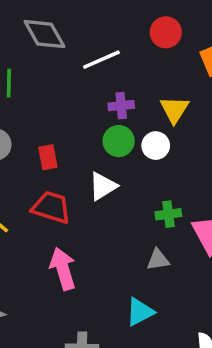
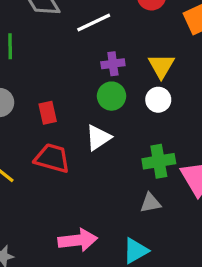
white circle: (156, 146) -> (158, 100), moved
green cross: (168, 214) -> (159, 161), size x1.4
pink arrow: (63, 269) -> (78, 240), moved, turned 102

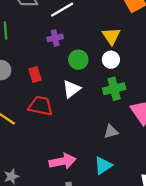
purple cross: (113, 64) -> (55, 38), moved
green cross: (159, 161) -> (114, 89), moved

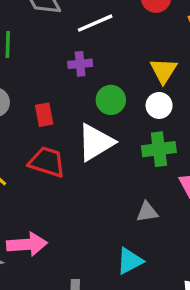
white triangle: (71, 89) -> (96, 142), size x1.4
pink arrow: (63, 161) -> (27, 244), moved

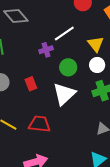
white line: (95, 23) -> (64, 34), moved
red trapezoid: (47, 162) -> (40, 124), moved

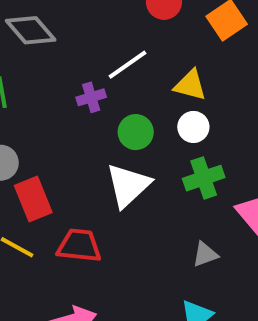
yellow triangle: (96, 44) -> (190, 85), turned -36
red rectangle: (31, 84) -> (33, 199), moved, size x1.5

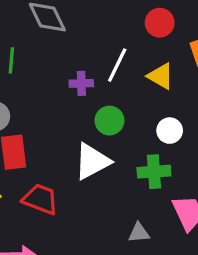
white line: (127, 65) -> (117, 65), turned -44
yellow triangle: (190, 85) -> (161, 76), moved
white circle: (193, 127) -> (170, 131), moved

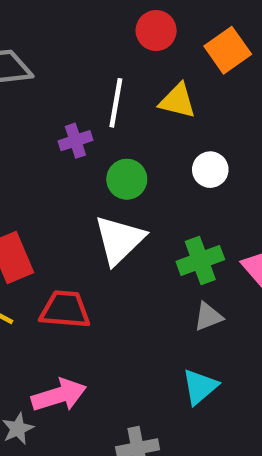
green cross: (154, 172) -> (200, 260), moved

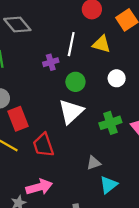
red trapezoid: (65, 310) -> (43, 145), turned -115
gray triangle: (208, 317) -> (94, 163), moved

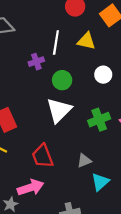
red trapezoid: (43, 145) -> (43, 156), moved

